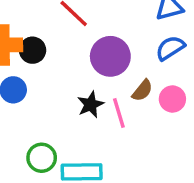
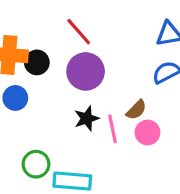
purple circle: (110, 56) -> (86, 71), moved
pink circle: (172, 99) -> (147, 133), moved

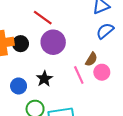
blue circle: (15, 98) -> (19, 86), moved
black star: (87, 118) -> (44, 79), moved

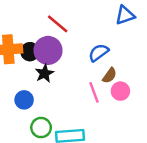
blue semicircle: (105, 31) -> (99, 53), moved
purple circle: (53, 42) -> (48, 50), moved
black star: (44, 79) -> (44, 73), moved

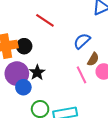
purple circle: (48, 50) -> (17, 74), moved
black star: (44, 73) -> (37, 72), moved

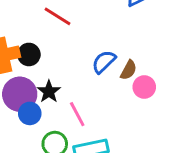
blue semicircle: (82, 41) -> (104, 62), moved
pink line: (82, 75) -> (77, 114), moved

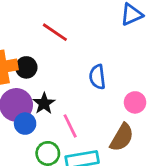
blue semicircle: (104, 62) -> (97, 77), turned -55
brown semicircle: (129, 70) -> (122, 137), moved, size x1.5

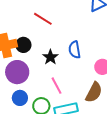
black star: (44, 103) -> (50, 57), moved
blue circle: (25, 124) -> (20, 98), moved

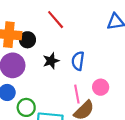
pink line: (57, 86) -> (77, 94), moved

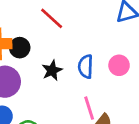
pink circle: (101, 87) -> (119, 65), moved

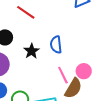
pink circle: (119, 65) -> (84, 71), moved

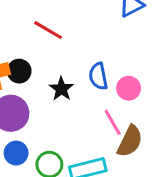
pink circle: (84, 71) -> (129, 88), moved

